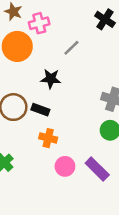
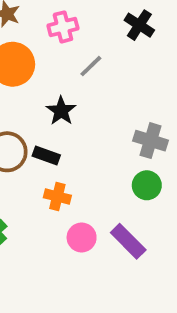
pink cross: (39, 23) -> (63, 27), moved
black star: (51, 79) -> (61, 111), turned 30

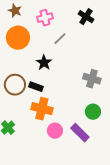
green circle: (147, 185) -> (93, 112), moved
orange cross: (57, 196) -> (42, 109), size x1.5

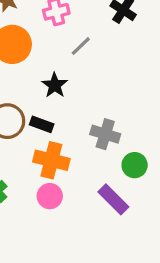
gray cross: (92, 79) -> (105, 134), moved
pink circle: (55, 131) -> (50, 196), moved

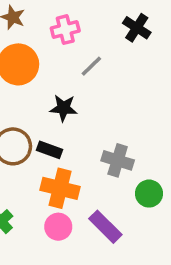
black star: (55, 85) -> (63, 108), turned -30
purple rectangle: (113, 199) -> (105, 227), moved

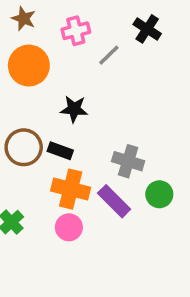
gray line: (91, 66) -> (109, 55), moved
purple rectangle: (105, 227) -> (114, 201), moved

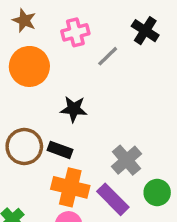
gray cross: (128, 161) -> (126, 160), turned 32

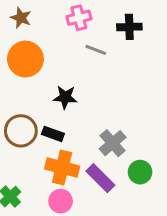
black cross: (145, 31) -> (129, 27), turned -35
pink cross: (75, 32) -> (79, 18), moved
gray line: (108, 56) -> (96, 50), turned 65

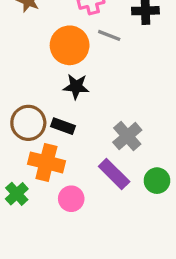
orange circle: (25, 59) -> (70, 45), moved
orange cross: (62, 168) -> (46, 162), moved
green circle: (140, 172) -> (157, 181), moved

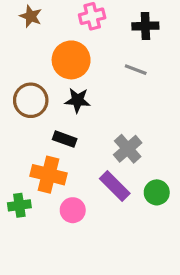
gray line: (109, 35) -> (136, 70), moved
brown circle: (28, 123) -> (31, 100), moved
green cross: (17, 194) -> (19, 205), turned 35

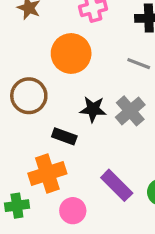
black star: (78, 100) -> (93, 109), moved
gray cross: (128, 149) -> (130, 111), moved
orange cross: (48, 175) -> (47, 174), turned -32

